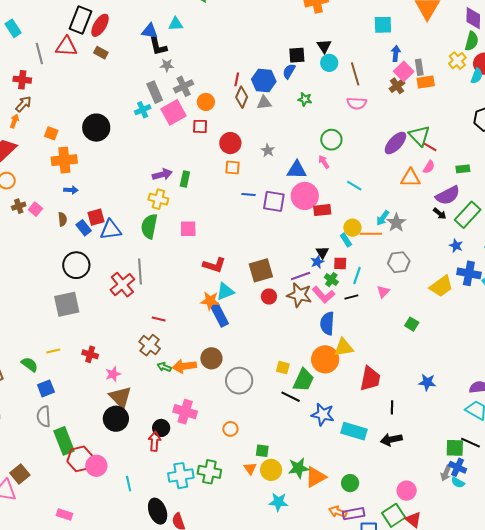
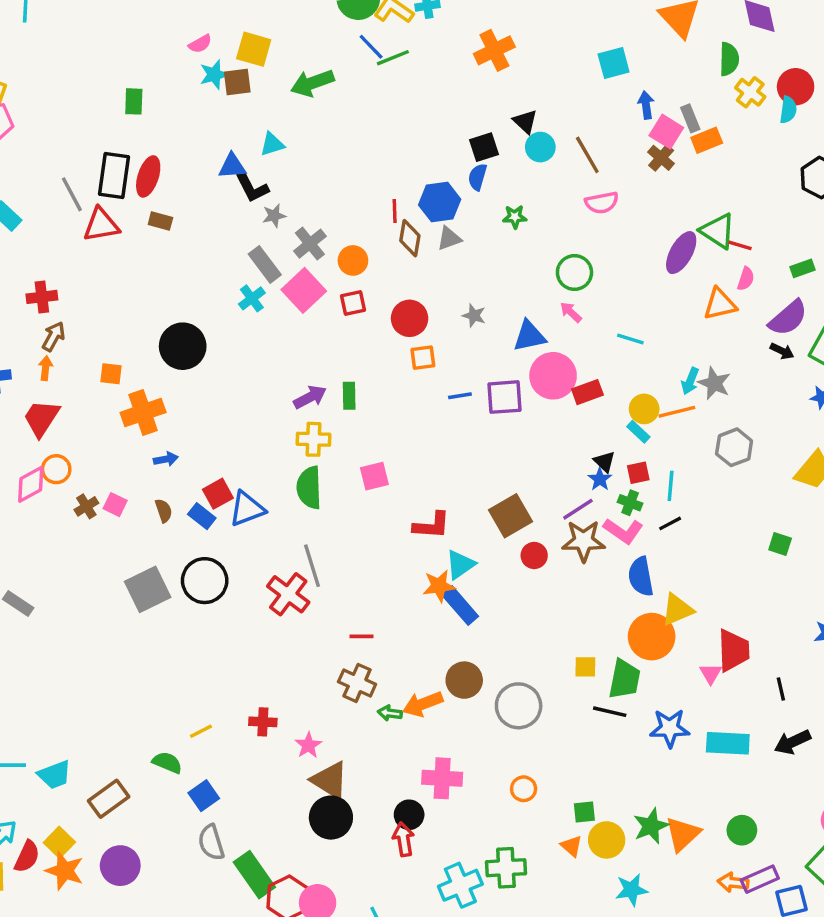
green semicircle: (472, 41) -> (729, 59), moved
gray line: (39, 54) -> (72, 194), moved
pink triangle: (383, 292) -> (711, 674), moved
gray square: (67, 304) -> (148, 589), moved

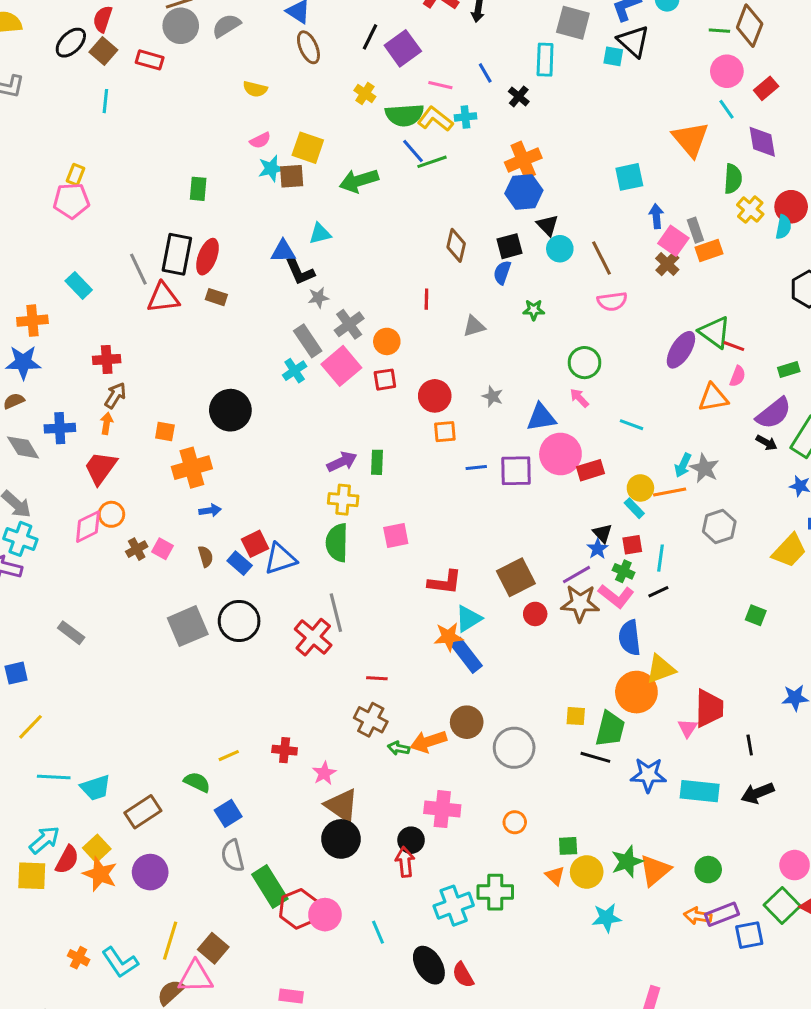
blue hexagon: (440, 202) -> (524, 192), moved
brown diamond: (410, 238) -> (456, 245), moved

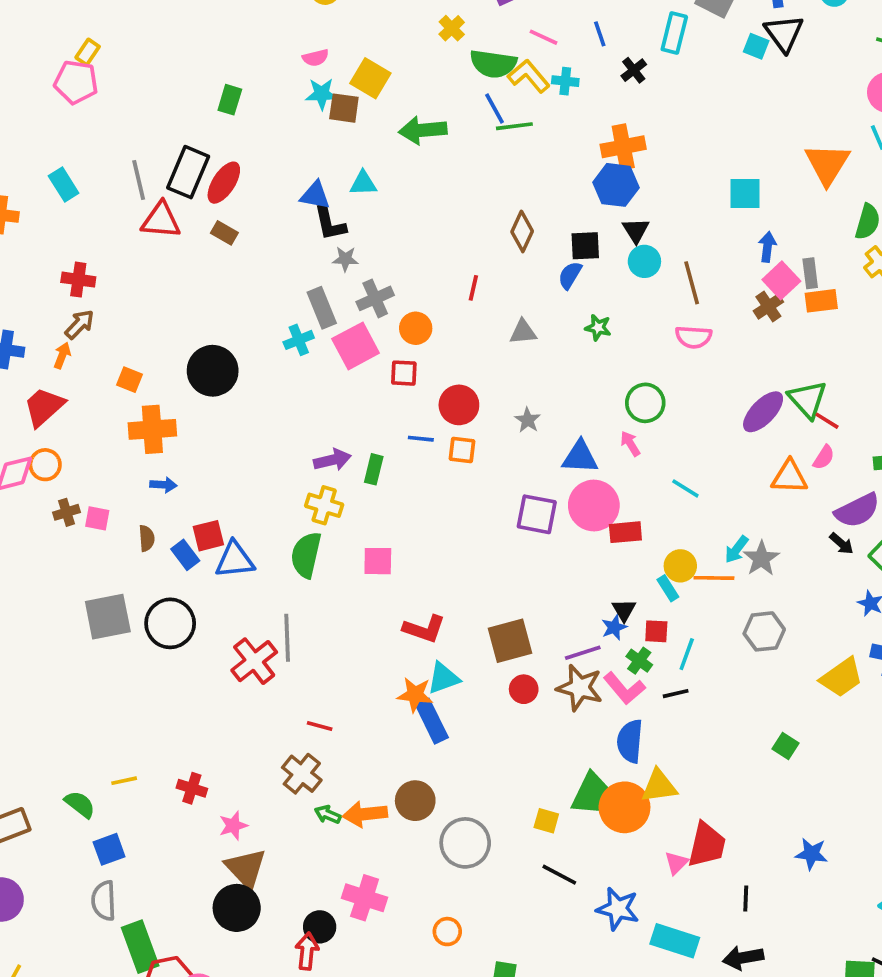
blue line: (476, 468) -> (421, 439), moved
pink square: (163, 549) -> (97, 518), turned -30
green trapezoid: (610, 729) -> (591, 793), moved

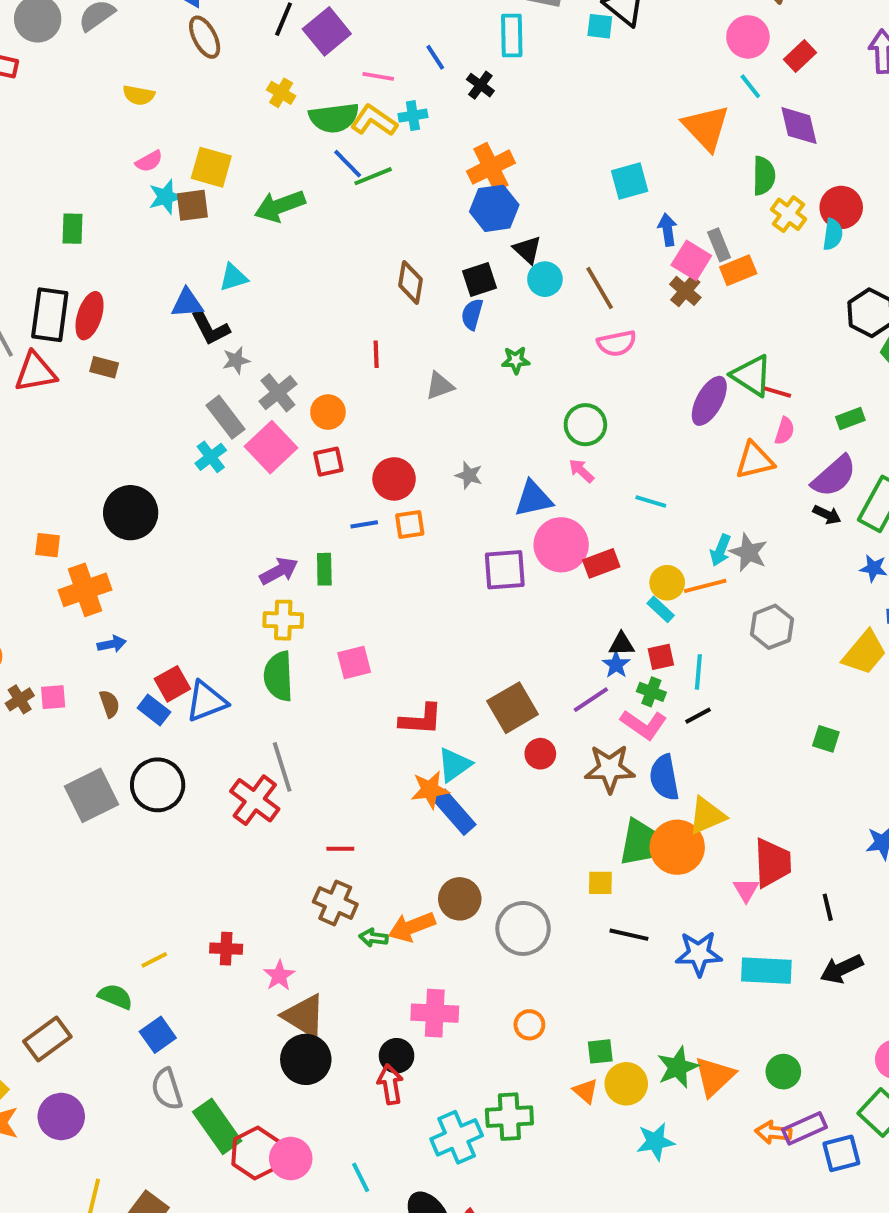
black triangle: (624, 610) -> (621, 644), turned -45
brown star: (580, 688) -> (610, 769), moved

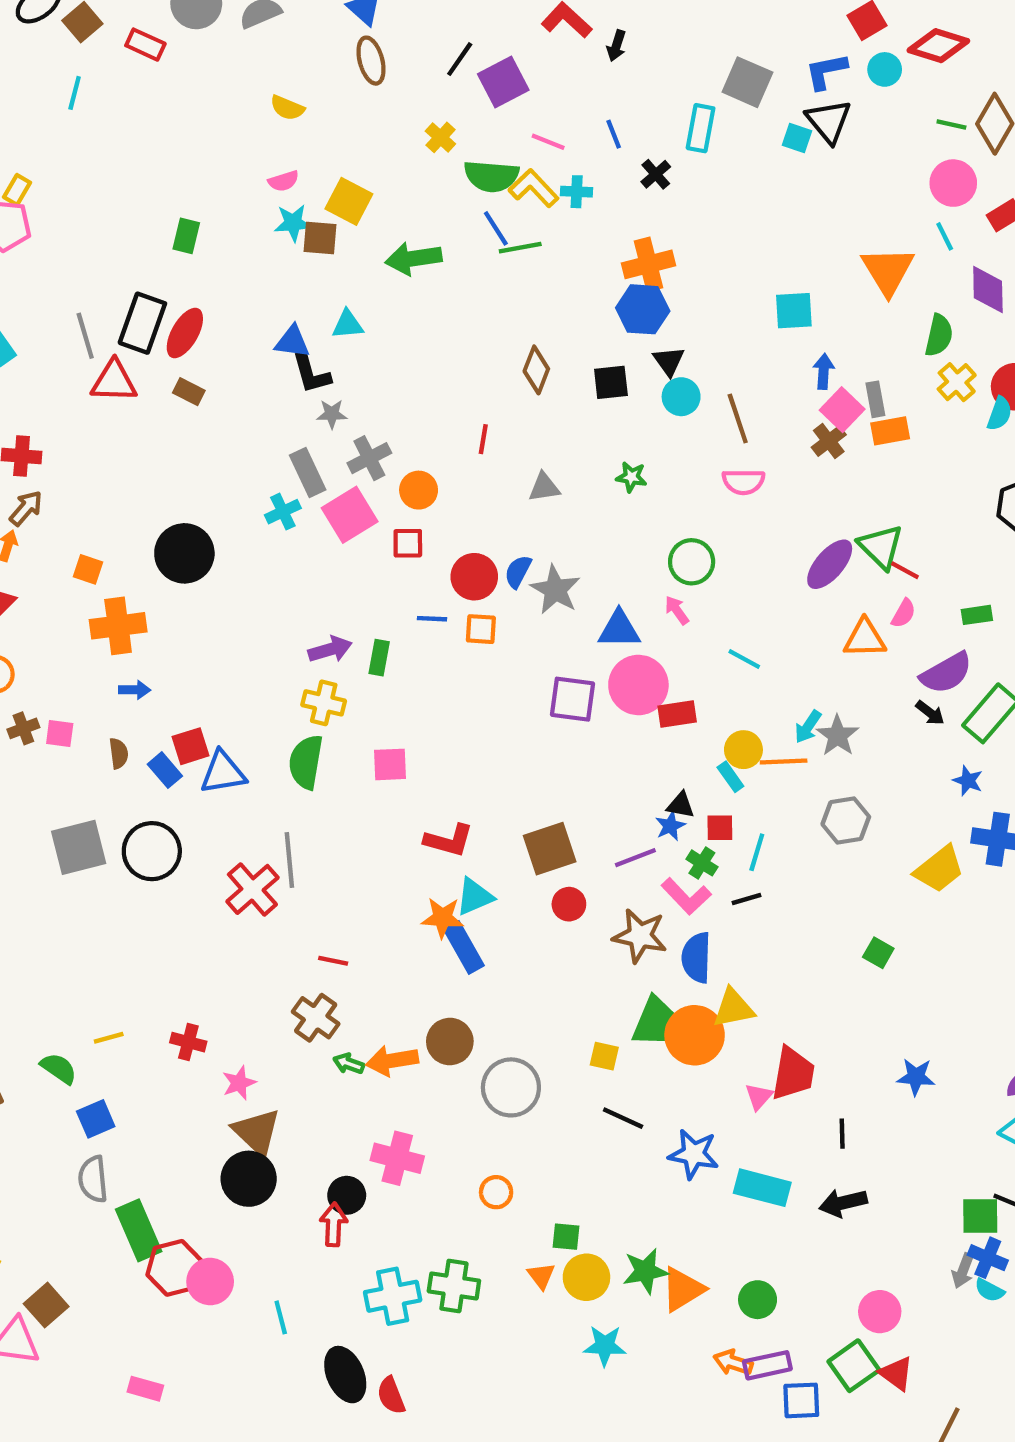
blue semicircle: (472, 314) -> (518, 572), moved
gray star: (469, 475) -> (555, 590), size x1.6

